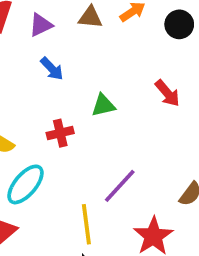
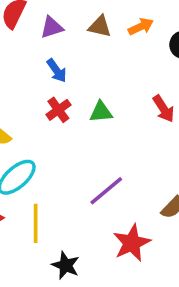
red cross: (60, 133) -> (58, 110), moved, turned -30
yellow line: (86, 224) -> (36, 223), moved

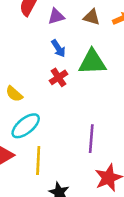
green triangle: (101, 112) -> (92, 62), moved, size x1.6
purple line: (106, 191) -> (91, 139), turned -48

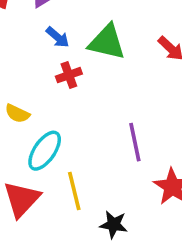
green triangle: (92, 62) -> (107, 42), turned 32
red cross: (59, 77) -> (69, 75), turned 30

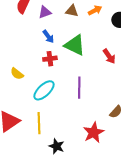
purple line: (135, 142) -> (79, 88), moved
cyan ellipse: (45, 151) -> (44, 90), moved

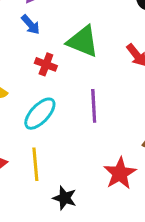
blue arrow: (48, 37) -> (31, 25), moved
red cross: (50, 59) -> (46, 64), turned 32

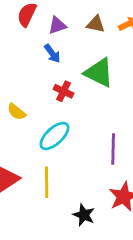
purple line: (94, 106) -> (113, 149), moved
black star: (65, 198) -> (84, 215), moved

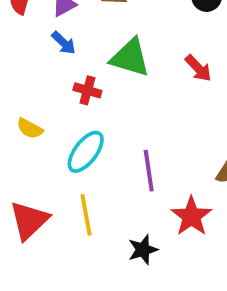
purple line: (113, 149) -> (149, 171), moved
black star: (84, 215) -> (143, 250), turned -30

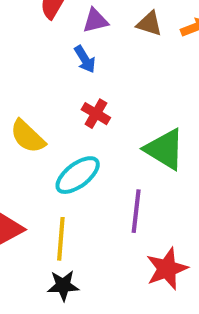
green triangle: (130, 58) -> (165, 149), moved
yellow semicircle: (30, 128) -> (28, 136), size x1.4
black star: (143, 250) -> (63, 286), moved

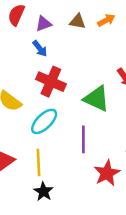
red cross: (96, 114) -> (51, 82), size x1.6
black star: (63, 286) -> (43, 192), turned -30

